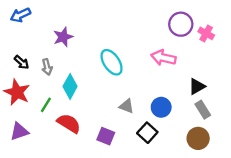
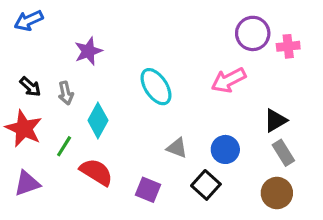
pink cross: (206, 33) -> (288, 46), turned -35
pink arrow: (163, 58) -> (229, 80), turned -40

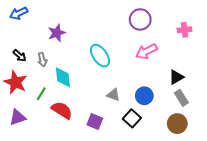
purple circle: (253, 33) -> (140, 19), moved
cyan diamond: (98, 120) -> (63, 77), turned -35

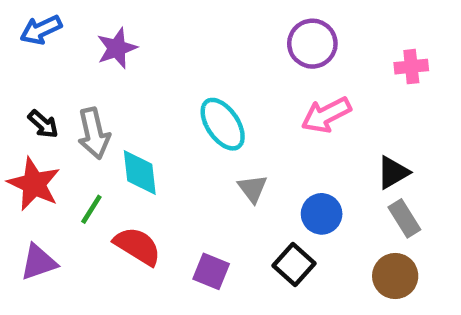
purple star: (57, 33) -> (117, 48), moved
gray arrow: (42, 60) -> (94, 133), size x1.5
gray triangle: (113, 95) -> (253, 189), moved, turned 32

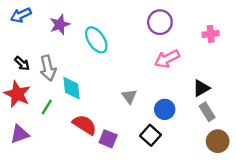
cyan ellipse: (223, 124) -> (96, 40), moved
red semicircle: (137, 246) -> (84, 125), moved
brown circle: (395, 276) -> (218, 141), moved

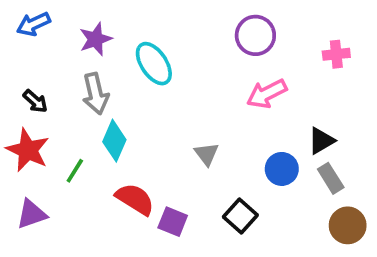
gray arrow: (48, 68) -> (96, 94), moved
cyan diamond: (72, 88) -> (114, 141), turned 30
blue circle: (165, 109) -> (282, 169), moved

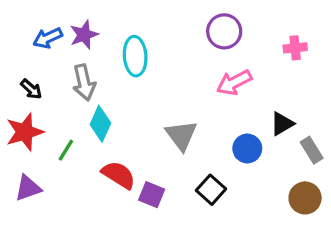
blue arrow: (33, 24) -> (48, 38), moved
cyan ellipse: (154, 64) -> (135, 56), turned 30
red star: (28, 150) -> (25, 132), turned 30
gray triangle: (207, 154) -> (181, 135), size x1.5
gray rectangle: (331, 178) -> (312, 150), moved

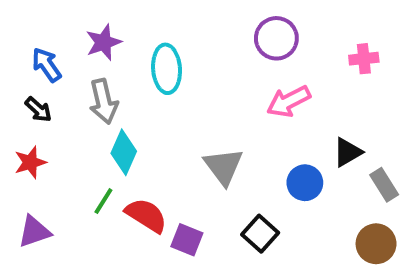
blue arrow: (48, 38) -> (47, 65), moved, turned 80
red star: (25, 132) -> (30, 162), size x0.7
green line: (66, 150) -> (103, 201), moved

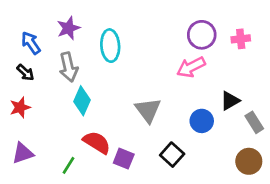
purple circle: (276, 38) -> (202, 35), moved
green line: (103, 201) -> (69, 165), moved

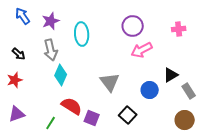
purple circle: (202, 35) -> (133, 26), moved
blue arrow: (31, 43) -> (23, 16), moved

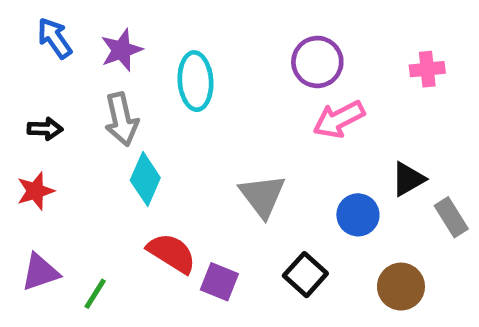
black arrow: (19, 54) -> (45, 129), turned -40
brown circle: (185, 120) -> (401, 287), moved
green line: (51, 123) -> (95, 294), moved

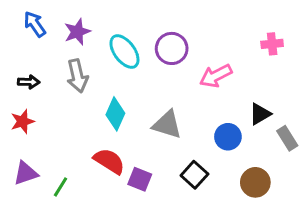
purple circle: (317, 62) -> (172, 48), moved
cyan ellipse: (195, 81) -> (124, 52), turned -32
cyan diamond: (145, 179) -> (115, 114), moved
gray triangle: (262, 196) -> (167, 125), turned -36

